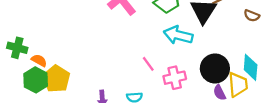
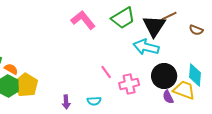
cyan arrow: (178, 35) -> (146, 47), moved
yellow trapezoid: (238, 85) -> (184, 90), turned -65

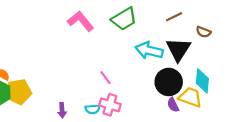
black triangle: (154, 26) -> (178, 49), moved
pink cross: (129, 84) -> (110, 105), moved, turned 30
yellow pentagon: (26, 85) -> (19, 92), turned 30

